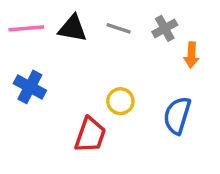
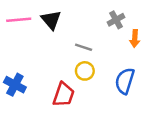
black triangle: (72, 28) -> (51, 20), turned 40
gray line: (119, 28) -> (84, 47), moved
blue cross: (30, 87) -> (15, 85), moved

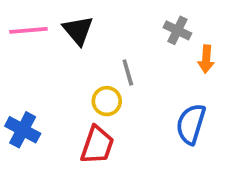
gray cross: (116, 20) -> (177, 30), turned -35
gray line: (84, 47) -> (128, 72), turned 56
yellow circle: (85, 71) -> (107, 101), moved

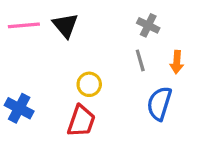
orange arrow: (206, 59) -> (177, 62), moved
gray line: (128, 72) -> (140, 60), moved

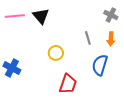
gray cross: (148, 25) -> (111, 15), moved
red trapezoid: (81, 121) -> (68, 84), moved

